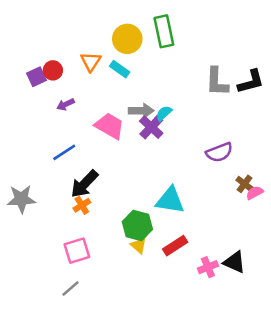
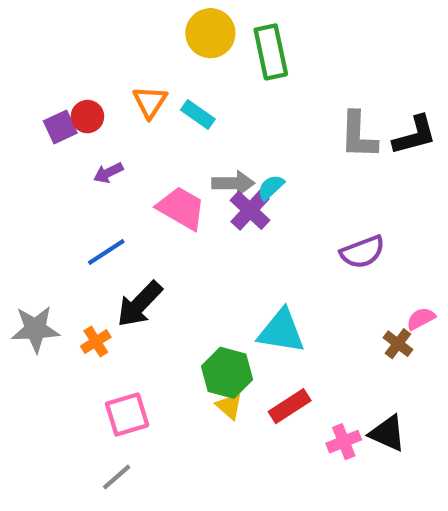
yellow circle: (127, 39) -> (210, 33), moved
brown cross: (245, 184) -> (398, 344), moved
orange cross: (82, 205) -> (96, 342), moved

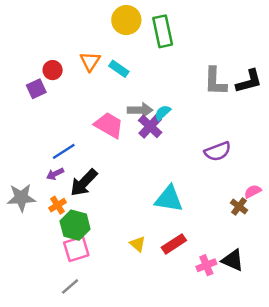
purple square: (60, 127) -> (36, 89), moved
purple arrow: (108, 173) -> (55, 174), moved
green hexagon: (227, 373) -> (75, 225), moved

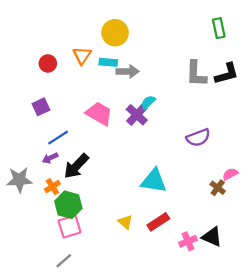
yellow circle: (126, 20) -> (115, 33), moved
green rectangle: (163, 31) -> (219, 28), moved, size x0.7
cyan rectangle: (119, 69) -> (108, 62), turned -30
purple square: (36, 89) -> (41, 107), moved
gray arrow: (140, 110) -> (128, 71), moved

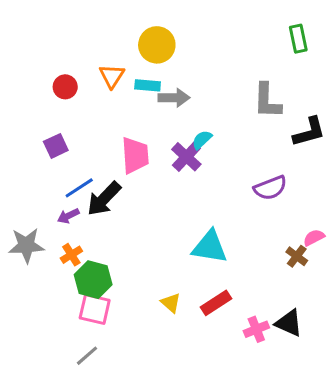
black L-shape: (227, 74) -> (309, 132), moved
pink trapezoid: (99, 114) -> (135, 155), turned 56
black arrow: (76, 166) -> (104, 199), moved
pink square: (69, 226) -> (95, 309), turned 30

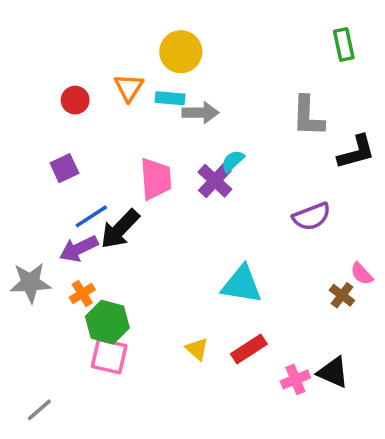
purple arrow: (68, 216) -> (79, 249), size x1.5
pink semicircle: (314, 238) -> (362, 274), turned -105
gray line: (87, 356) -> (39, 410), moved

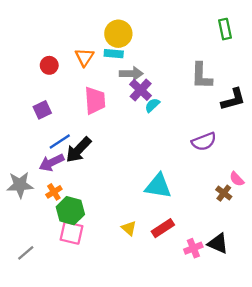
cyan rectangle: (170, 98) -> (114, 54), moved
pink trapezoid: (156, 179) -> (95, 100), moved
purple cross: (215, 181) -> (141, 90), moved
gray line: (39, 410) -> (26, 253), moved

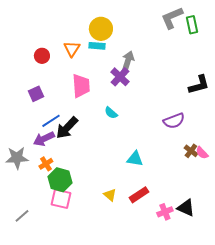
gray arrow: (131, 74) -> (128, 61), moved, turned -72
gray L-shape: (202, 76) -> (172, 18), moved, turned 65
cyan semicircle: (152, 105) -> (111, 113), moved, turned -96
cyan triangle: (158, 186) -> (135, 159), size x0.7
brown cross: (224, 193) -> (191, 151), moved

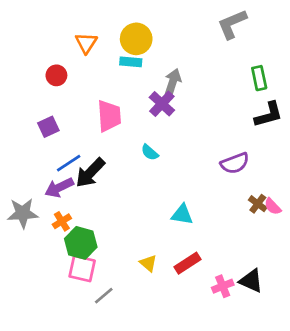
green rectangle: (192, 25) -> (259, 78), moved
orange triangle: (72, 49) -> (86, 43), moved
gray line: (22, 216) -> (104, 296), moved

